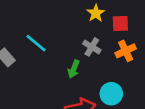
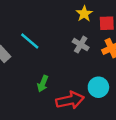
green arrow: (74, 69) -> (43, 84), moved

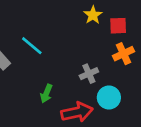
gray cross: (81, 45) -> (89, 74), moved, turned 35

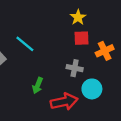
red square: (118, 26) -> (81, 38), moved
gray cross: (89, 74) -> (75, 68), turned 35

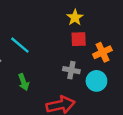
green arrow: (38, 85) -> (24, 82), moved, turned -42
cyan circle: (92, 89) -> (96, 81), moved

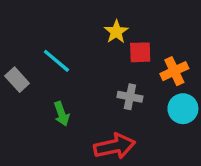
yellow star: (75, 18) -> (116, 32), moved
cyan circle: (96, 81) -> (183, 109), moved

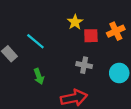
orange cross: (174, 71) -> (116, 31), moved

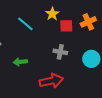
cyan line: (35, 41) -> (25, 24), moved
green arrow: (39, 76) -> (20, 62), turned 104

